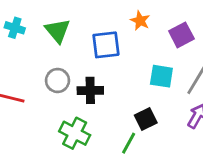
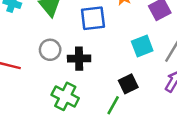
cyan square: (161, 76) -> (142, 46), turned -30

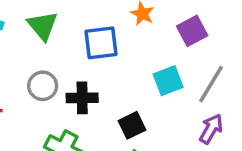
black square: (128, 84) -> (132, 125), moved

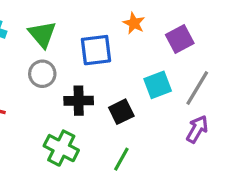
gray circle: (43, 86) -> (42, 74), moved
black square: (132, 125) -> (121, 112), moved

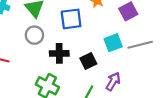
gray line: (197, 88) -> (140, 45), turned 45
purple arrow: (197, 129) -> (113, 81), moved

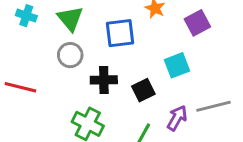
gray line: (140, 45) -> (214, 106), moved

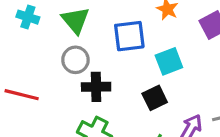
cyan square: (177, 65) -> (169, 61), moved
black cross: (104, 80) -> (96, 87), moved

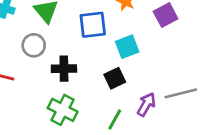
gray circle: (75, 60) -> (34, 45), moved

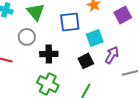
purple arrow: (146, 104) -> (112, 55), moved

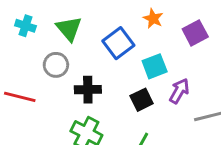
blue square: (70, 22) -> (118, 43), turned -30

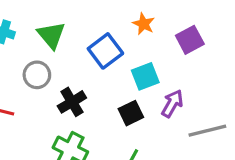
black cross: (88, 90) -> (72, 102), turned -30

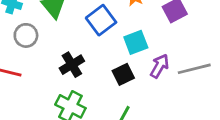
gray circle: (37, 75) -> (26, 35), moved
gray line: (207, 131) -> (194, 69), moved

